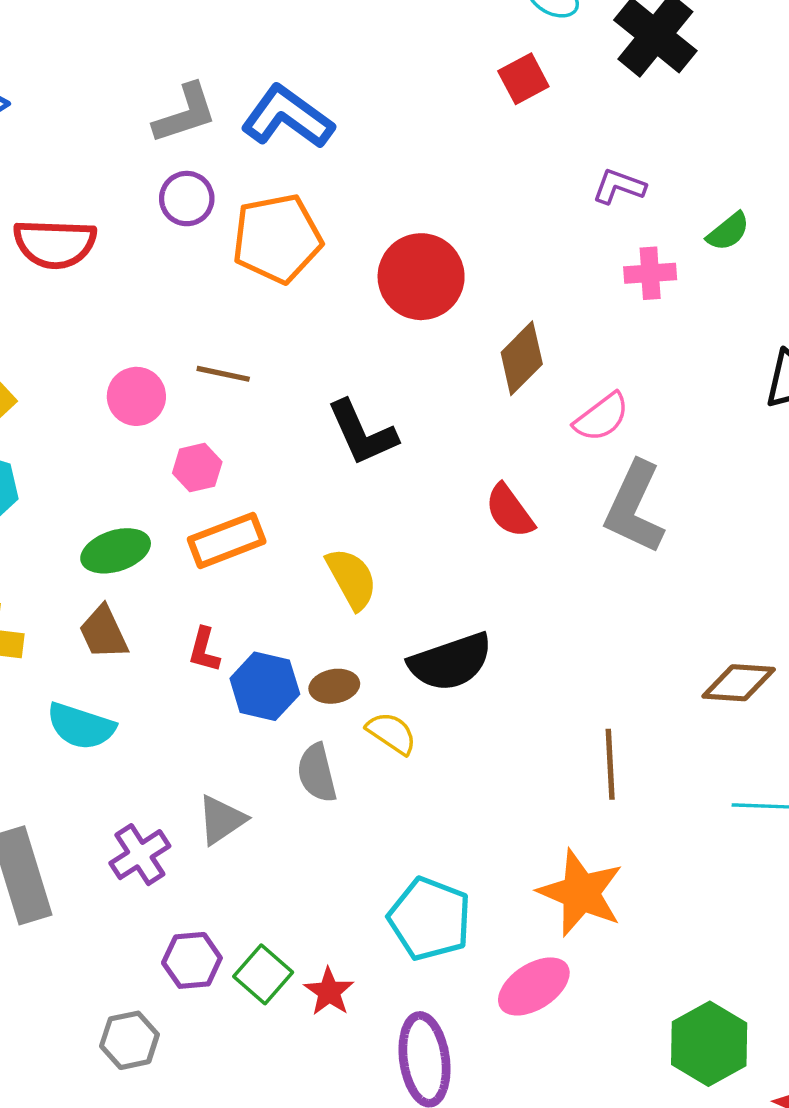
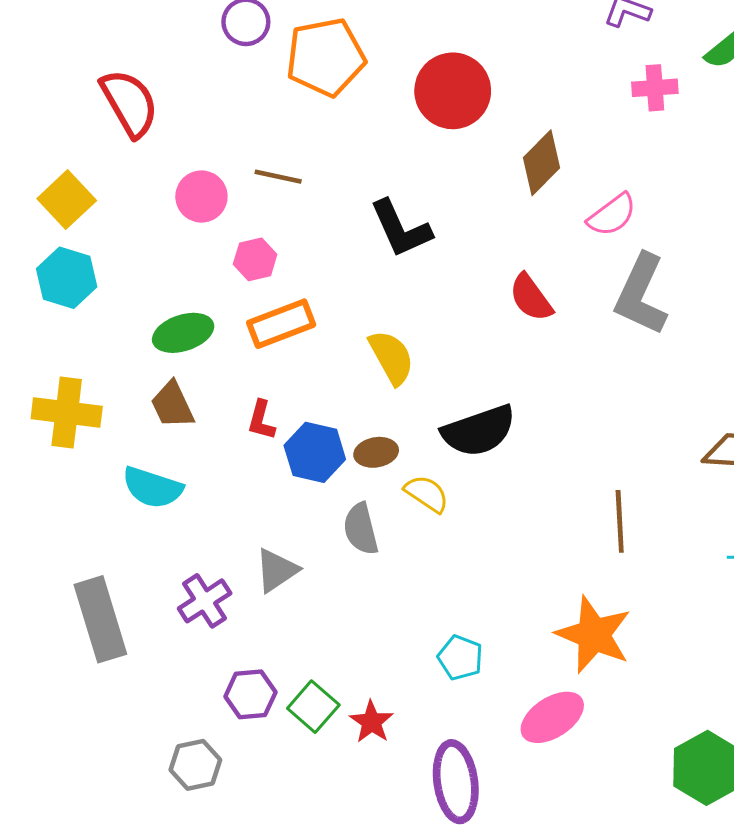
red semicircle: (55, 244) -> (129, 103), moved, turned -122
cyan pentagon: (430, 919) -> (460, 658), size x0.6

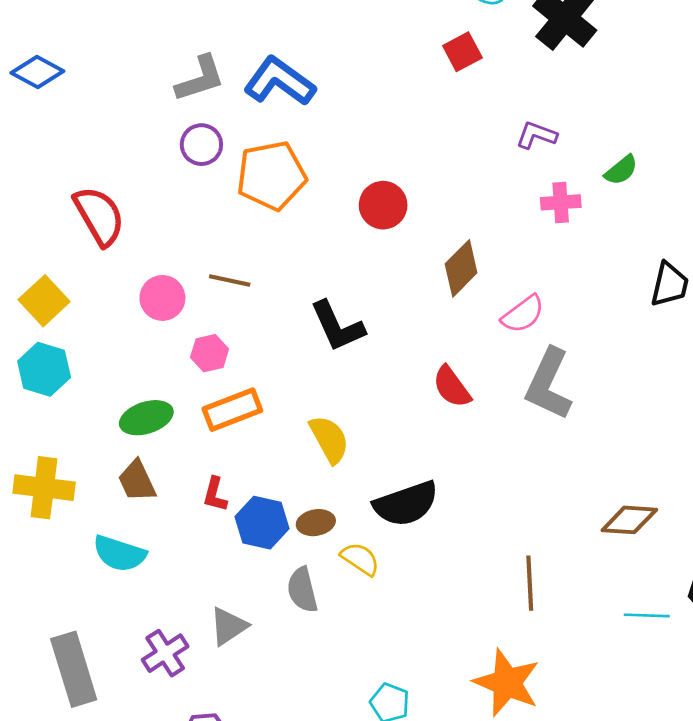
red circle: (453, 91) -> (383, 205), size x0.7

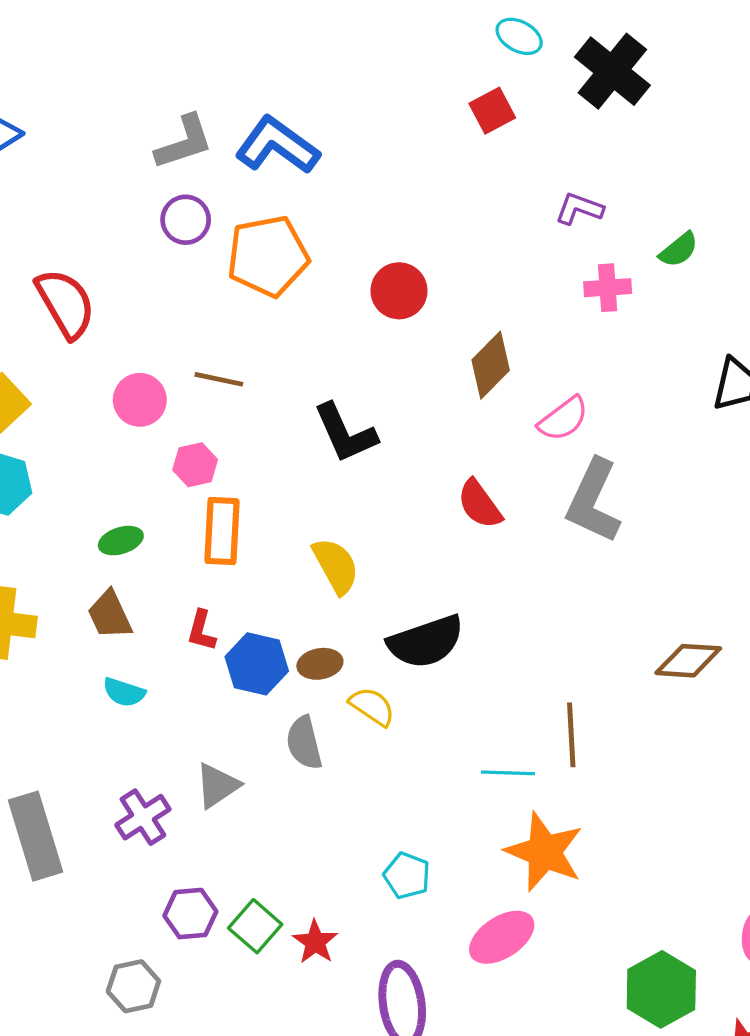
orange rectangle: (232, 410) -> (222, 531), turned -66
green ellipse: (146, 418) -> (121, 541), size x0.7
cyan semicircle: (119, 554) -> (124, 692), moved, size x0.7
cyan line: (647, 615) -> (508, 773), moved

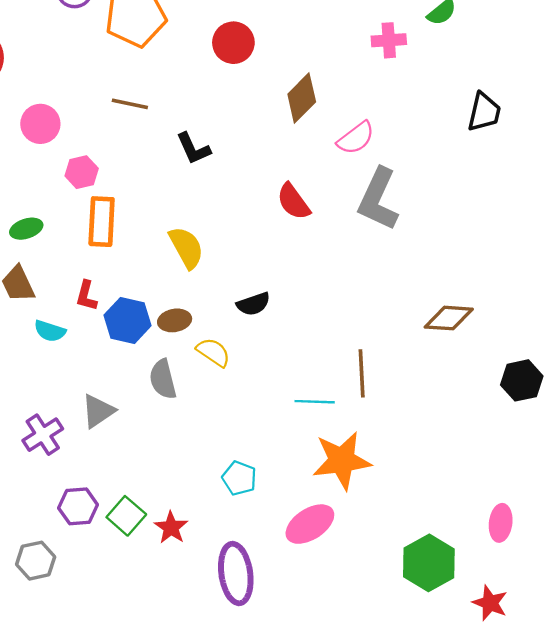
brown line: (219, 379) -> (130, 104), moved
black L-shape: (345, 433) -> (193, 149), size x0.7
black semicircle: (426, 642) -> (253, 304), size x0.6
cyan semicircle: (124, 692) -> (50, 331), moved
orange star: (544, 852) -> (342, 460), turned -30

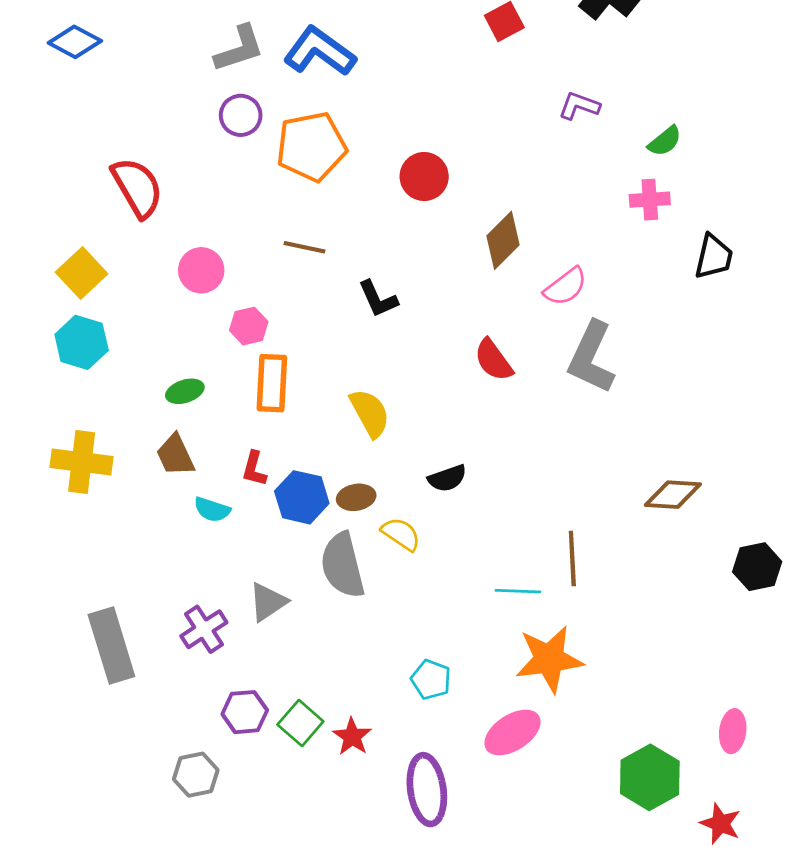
pink cross: (389, 40) -> (650, 200), moved
gray semicircle: (163, 379) -> (343, 565), size x1.4

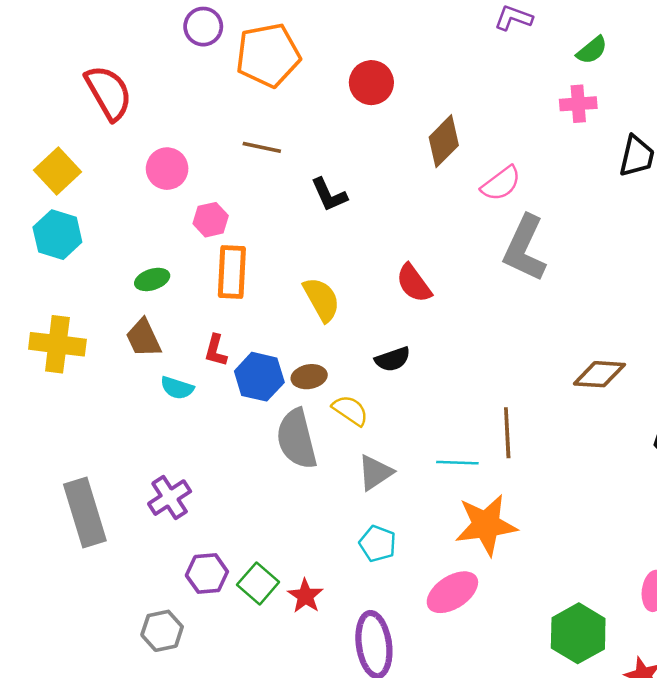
red semicircle: (493, 360) -> (414, 283), moved
gray triangle: (268, 602) -> (375, 473), moved

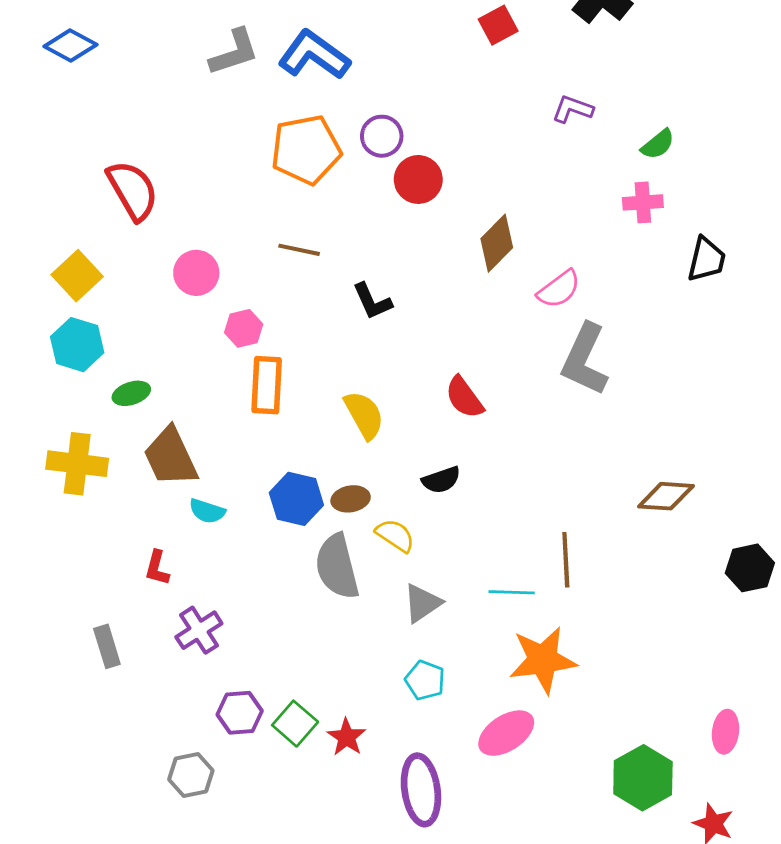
purple circle: (203, 27) -> (382, 136), moved
green ellipse: (152, 279) -> (131, 393), moved
brown trapezoid: (143, 338) -> (171, 457), size x1.4
red L-shape: (216, 350) -> (157, 568), moved
gray rectangle: (85, 512) -> (107, 646), size x0.6

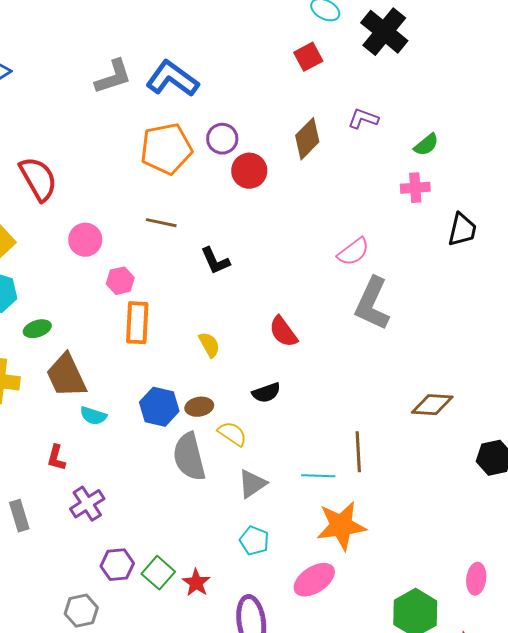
brown diamond: (497, 243) -> (307, 139), moved
yellow semicircle: (364, 415) -> (209, 345), size x0.7

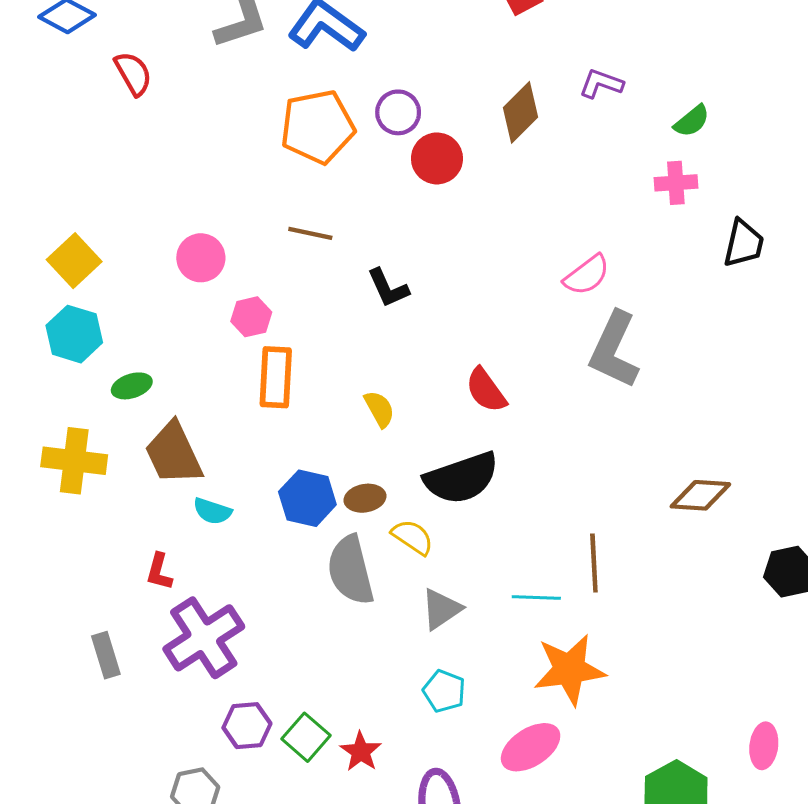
red semicircle: (38, 179) -> (133, 74), moved, size x0.7
black semicircle: (266, 393) -> (461, 478), size x1.8
purple cross: (87, 504) -> (204, 638), size x1.6

